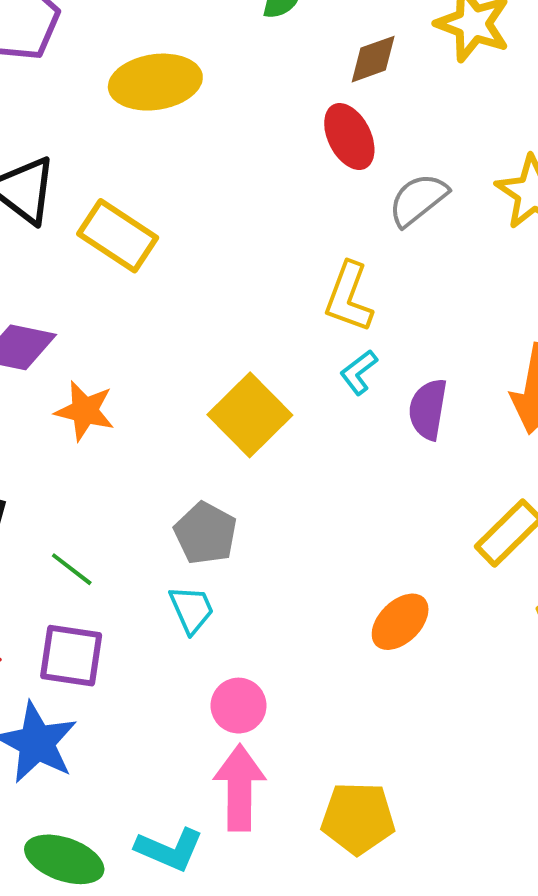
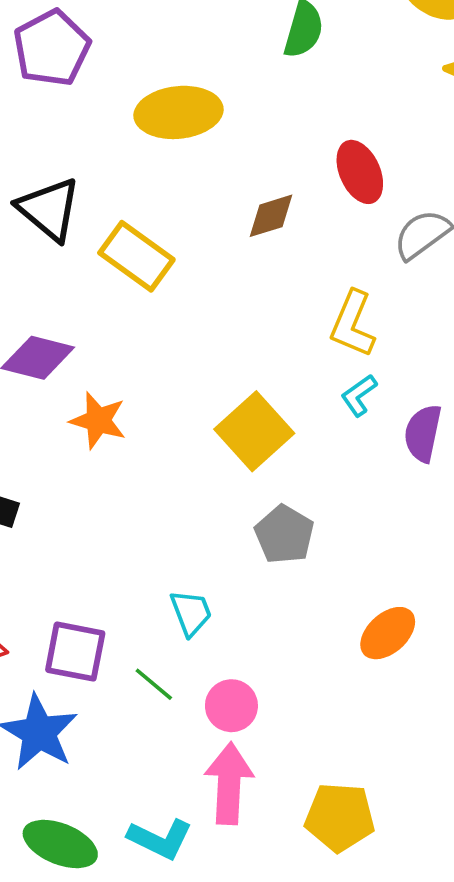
brown diamond: (373, 59) -> (271, 216), moved
gray pentagon: (205, 533) -> (284, 534), moved
green line: (72, 569) -> (154, 684), moved

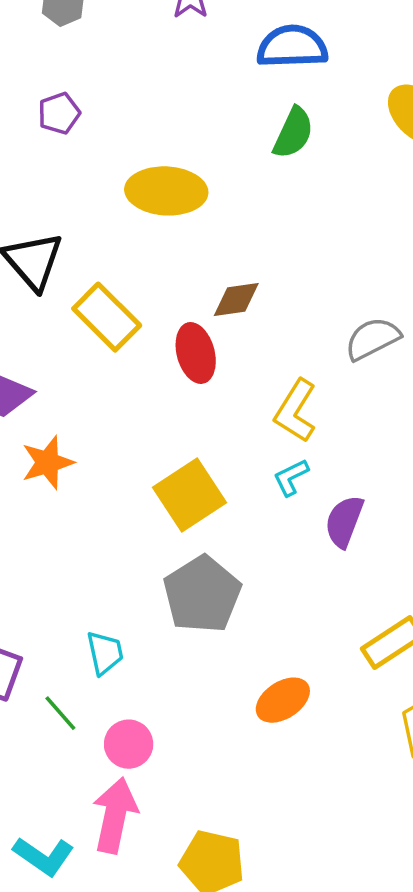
purple pentagon: (52, 48) -> (59, 113), size x0.6
red ellipse: (360, 172) -> (196, 353), moved
orange star: (98, 421) -> (48, 462), turned 30
gray pentagon: (284, 534) -> (202, 594), size x1.4

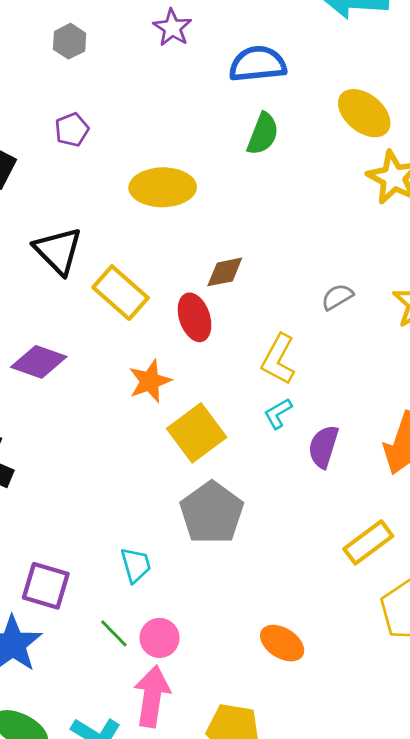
gray semicircle: (373, 339) -> (337, 297), size x0.7
orange star: (48, 462) -> (150, 381), moved
orange ellipse: (283, 700) -> (282, 643), moved, turned 69
green line: (60, 713) -> (114, 633), moved

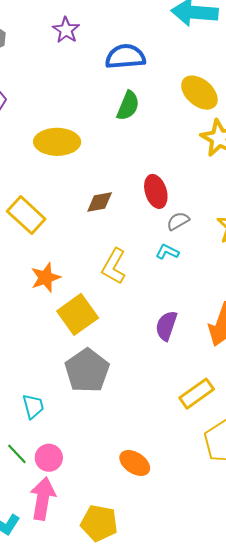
red ellipse: (195, 317) -> (156, 191), moved
yellow L-shape: (278, 359) -> (114, 266), moved
cyan L-shape: (278, 413) -> (167, 252), moved, turned 55

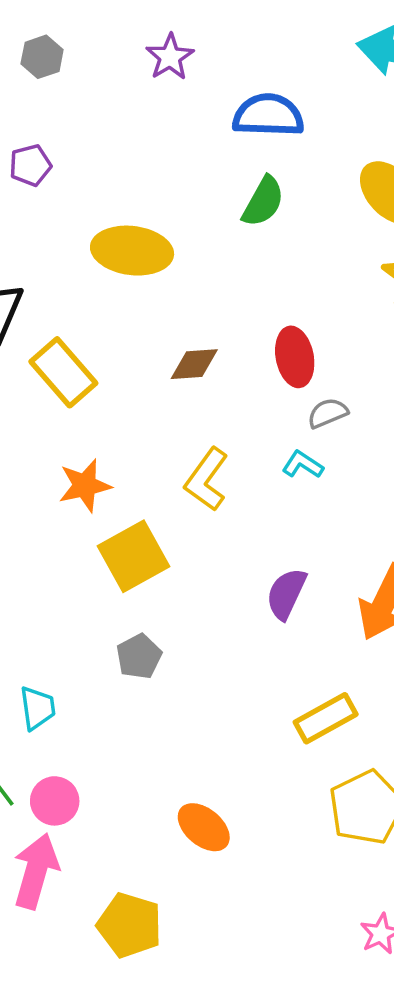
gray pentagon: (87, 371) -> (139, 656), size x0.6

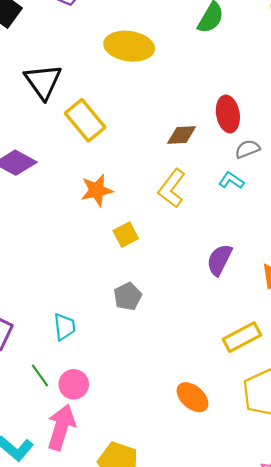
brown diamond: (194, 364) -> (182, 135), moved
yellow square: (133, 556) -> (126, 235), size x0.6
orange ellipse: (204, 827) -> (192, 397), moved

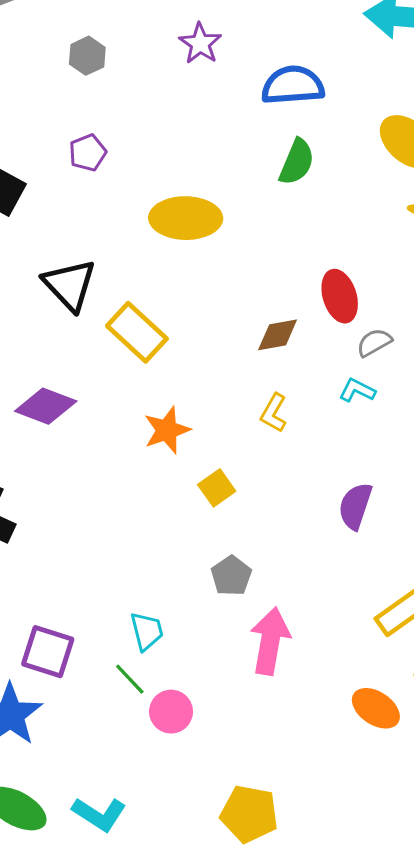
yellow L-shape: (172, 188) -> (274, 413), size x0.7
green line: (40, 375) -> (130, 679), moved
orange ellipse: (192, 397) -> (376, 708), moved
pink arrow: (61, 427) -> (270, 641), moved

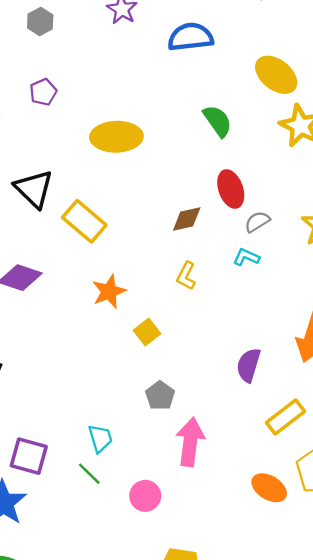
green semicircle: (297, 162) -> (218, 121), moved, turned -56
purple semicircle: (355, 506) -> (249, 365), moved
pink circle: (171, 712) -> (145, 496), moved

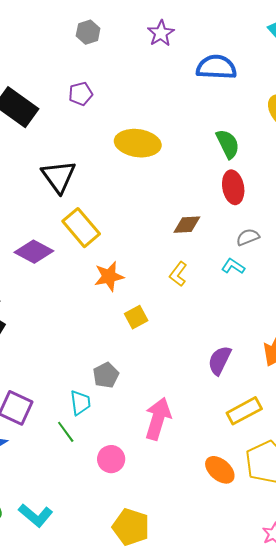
red ellipse: (231, 189) -> (233, 187), moved
yellow rectangle: (84, 221) -> (81, 228), moved
gray pentagon: (160, 396) -> (106, 375), moved

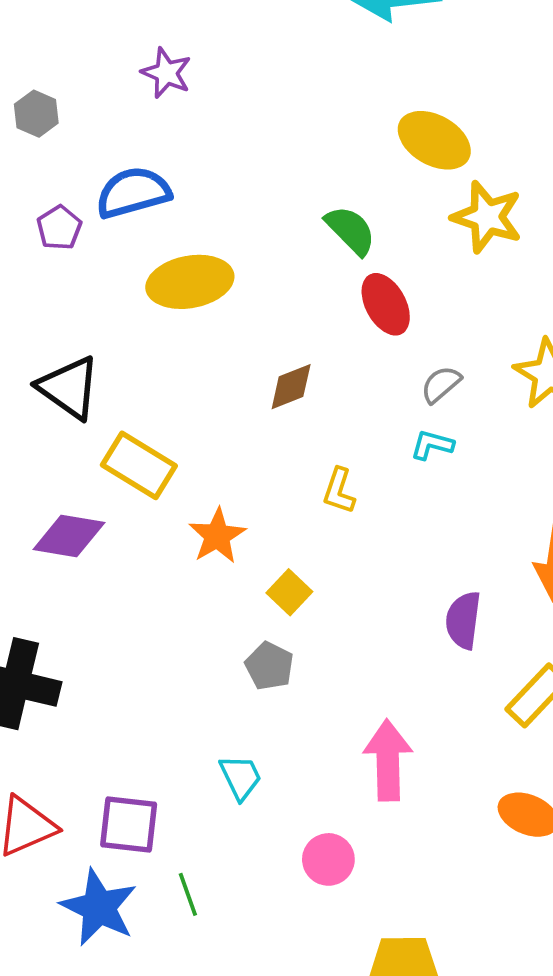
blue semicircle: (216, 67) -> (133, 193), moved
brown diamond: (187, 225) -> (291, 387), moved
gray pentagon: (106, 375) -> (269, 666), moved
green line: (66, 432) -> (188, 894), moved, turned 35

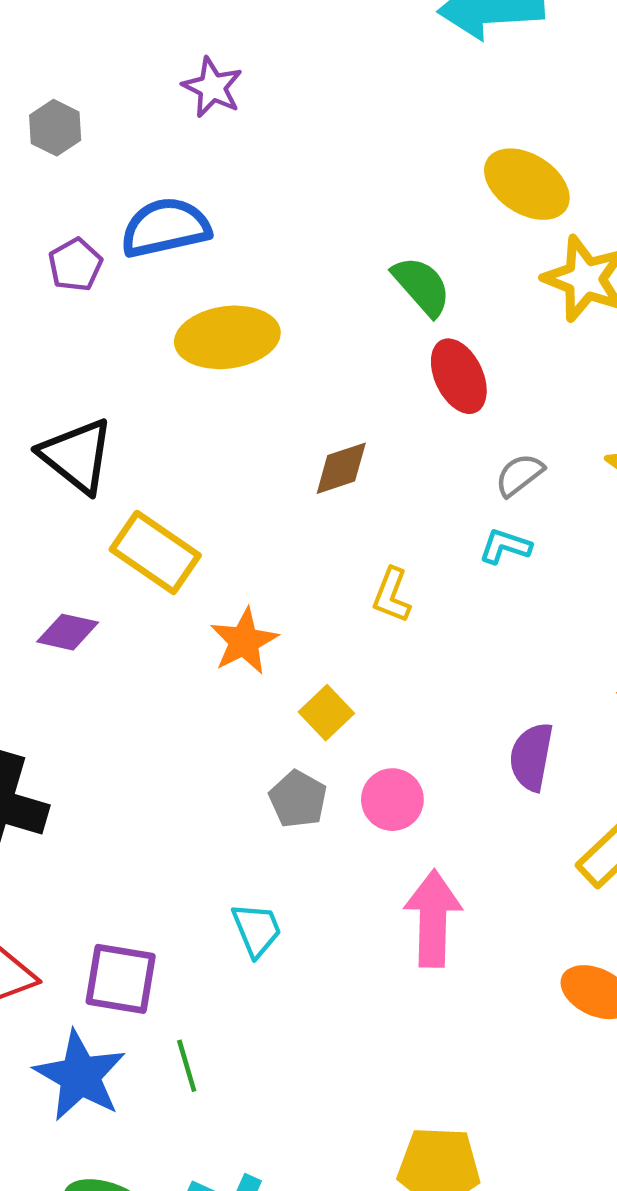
purple diamond: (69, 536) -> (68, 632), size x0.7
pink circle: (328, 859) -> (392, 800), moved

